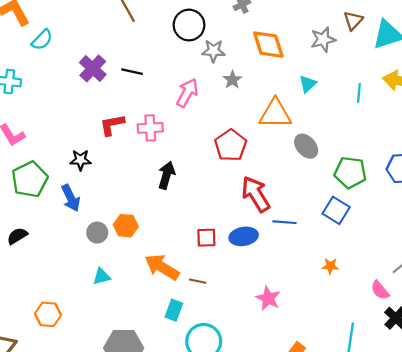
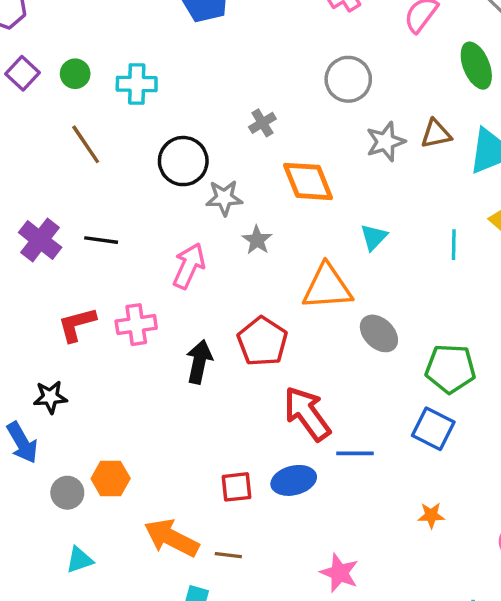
brown triangle: (353, 21) -> (436, 134), turned 40
gray star: (323, 39) -> (386, 142), moved
black star: (80, 160) -> (50, 397), moved
black arrow: (166, 175) -> (199, 362), moved

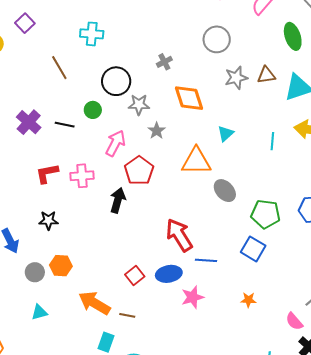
green circle: (75, 74) -> (93, 110), moved
red pentagon: (262, 341) -> (139, 171), moved
black star: (50, 397) -> (48, 220), moved
red square: (236, 487) -> (135, 275), turned -36
pink star: (339, 573) -> (193, 297), moved, turned 30

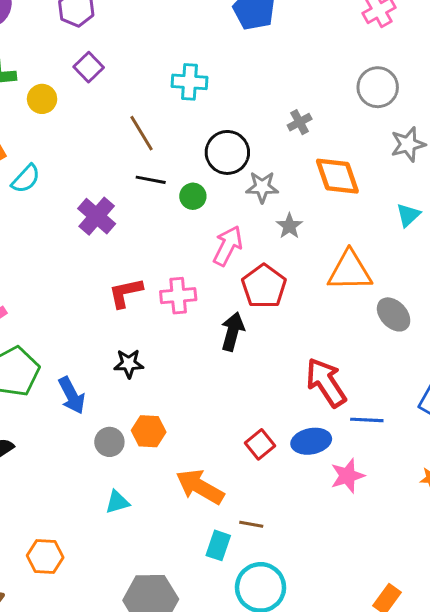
black line: (65, 125) -> (151, 180), moved
cyan triangle: (226, 134) -> (408, 215), moved
brown line: (127, 315) -> (251, 524), moved

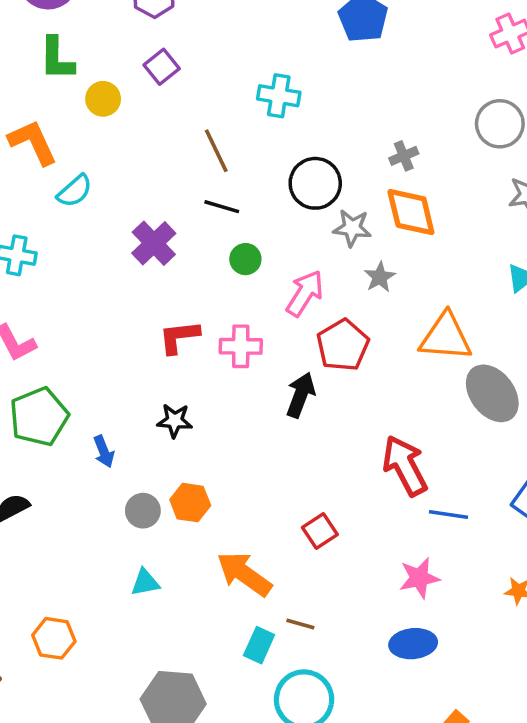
orange diamond: (337, 176) -> (411, 212), moved
green circle: (193, 196) -> (245, 259), moved
gray ellipse: (394, 314) -> (492, 393), size x1.4
blue arrow: (72, 395) -> (104, 451), size x0.7
blue ellipse: (311, 441) -> (413, 644), moved

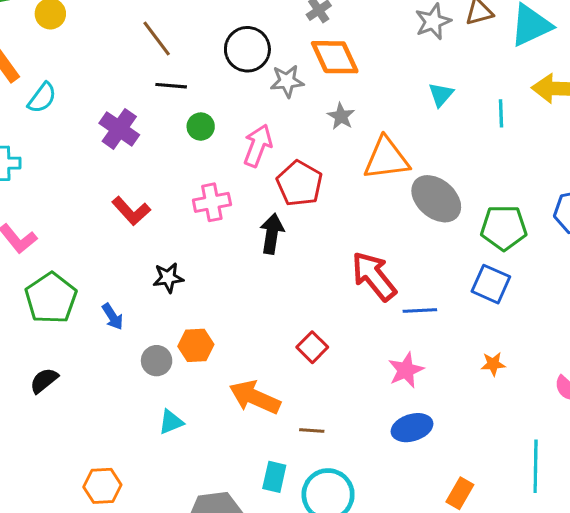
gray star: (380, 277) -> (341, 116), moved
red L-shape: (179, 337) -> (131, 211), moved, turned -114
cyan rectangle: (259, 645) -> (274, 477), moved

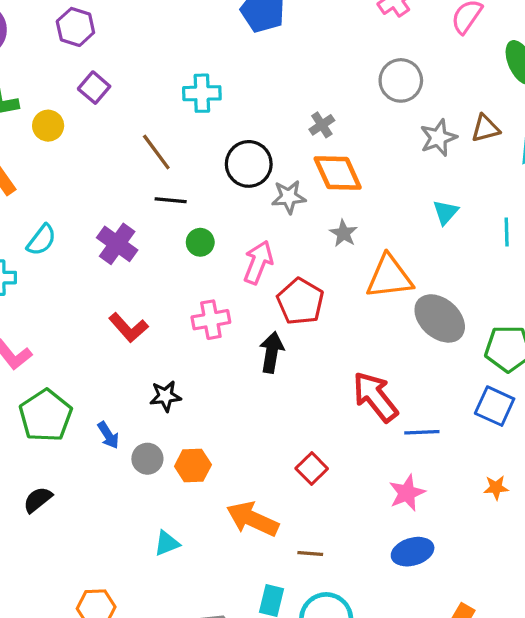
cyan semicircle: (42, 98) -> (41, 240), moved
gray circle: (157, 361) -> (147, 459), moved

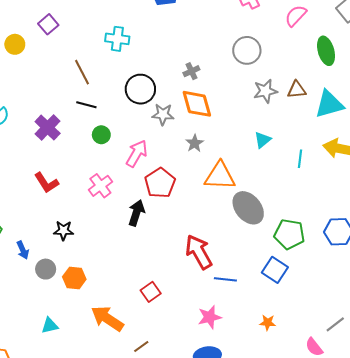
pink cross: (211, 320) -> (100, 186), turned -35
brown line: (310, 553) -> (141, 347), turned -49

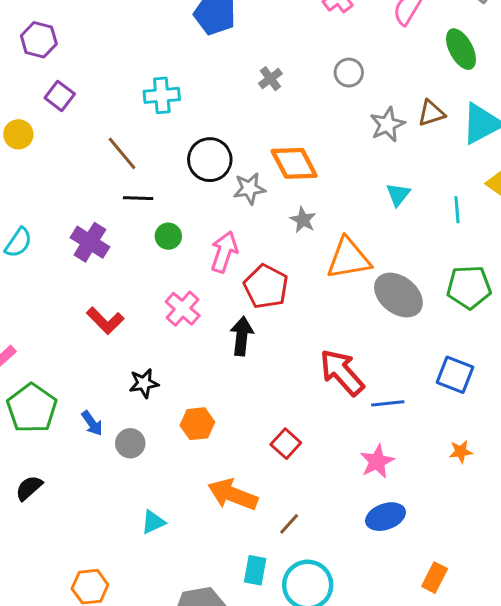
gray circle: (247, 50) -> (349, 73), size x0.7
gray cross: (191, 71) -> (270, 79), moved
green pentagon: (289, 234) -> (469, 287), moved
orange hexagon: (74, 278) -> (197, 424), moved

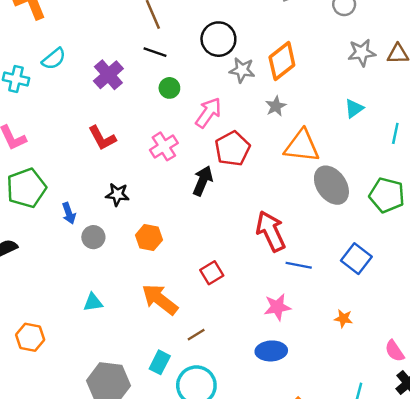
orange diamond: (294, 163) -> (282, 61), turned 63

